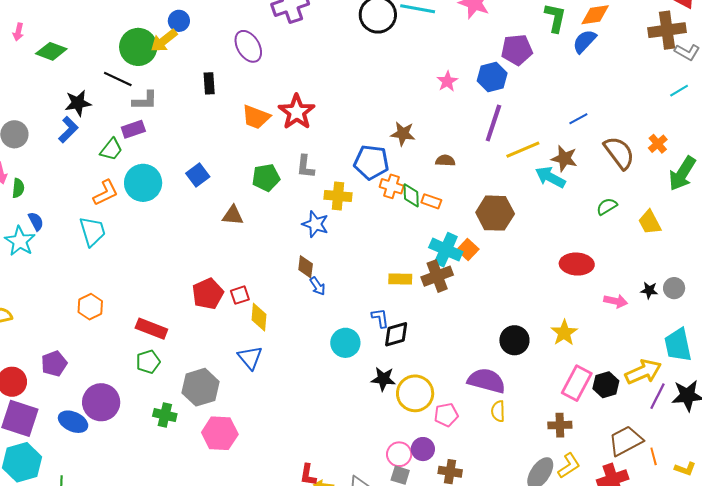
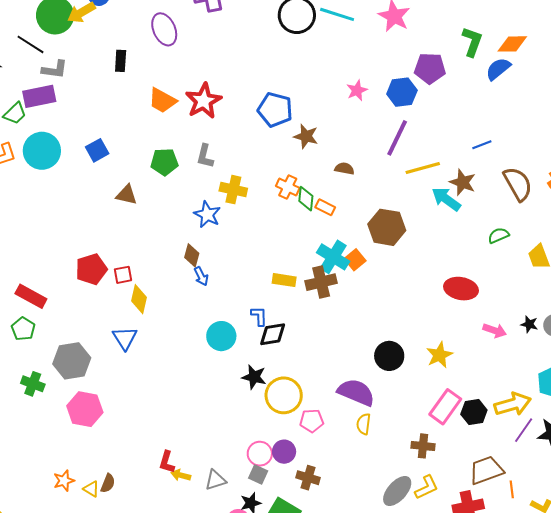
purple rectangle: (133, 129) -> (39, 96), size x1.4
blue pentagon: (371, 162) -> (275, 110), moved
green pentagon: (148, 362) -> (23, 329), turned -30

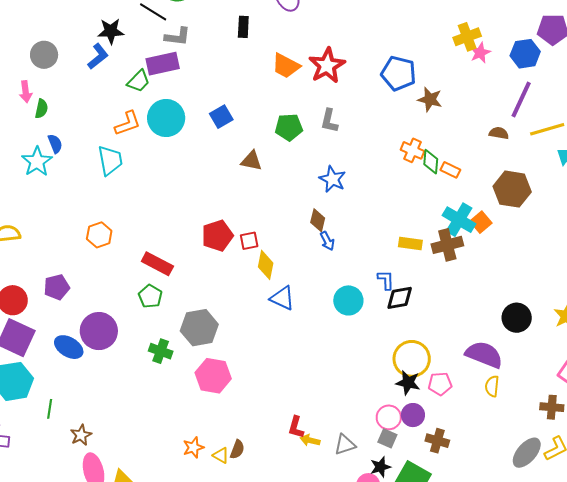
brown semicircle: (344, 169) -> (499, 133), moved
yellow cross: (233, 190) -> (467, 37), moved, turned -32
blue triangle: (125, 338) -> (282, 298), moved, turned -32
black star: (254, 377) -> (408, 383), moved

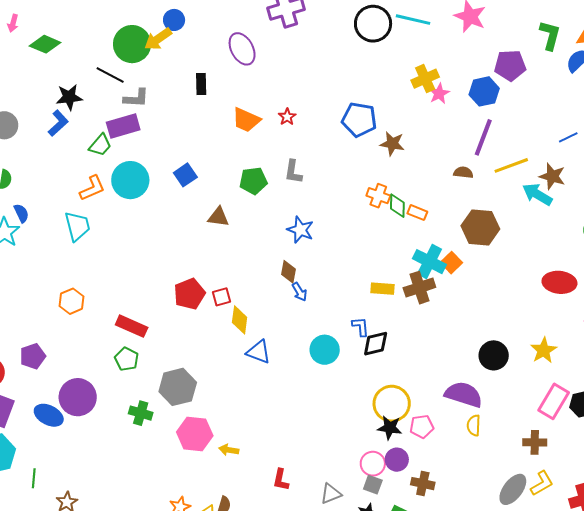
red star: (327, 66) -> (287, 117), size x0.5
yellow arrow: (310, 440) -> (229, 450), moved

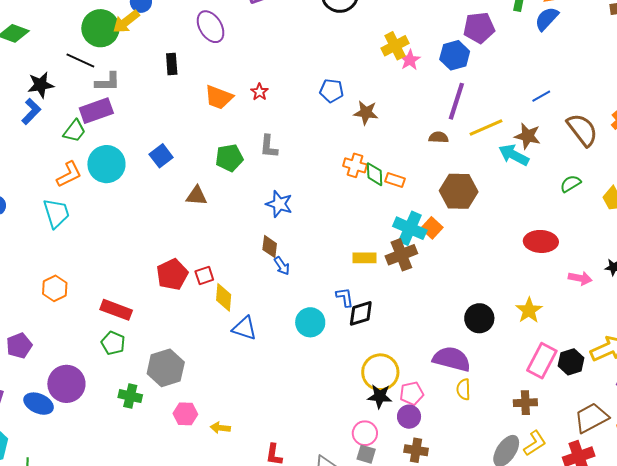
blue pentagon: (359, 120) -> (332, 91), size x0.7
pink hexagon: (195, 434) -> (185, 414), size x0.7
purple circle: (397, 460) -> (409, 417), moved

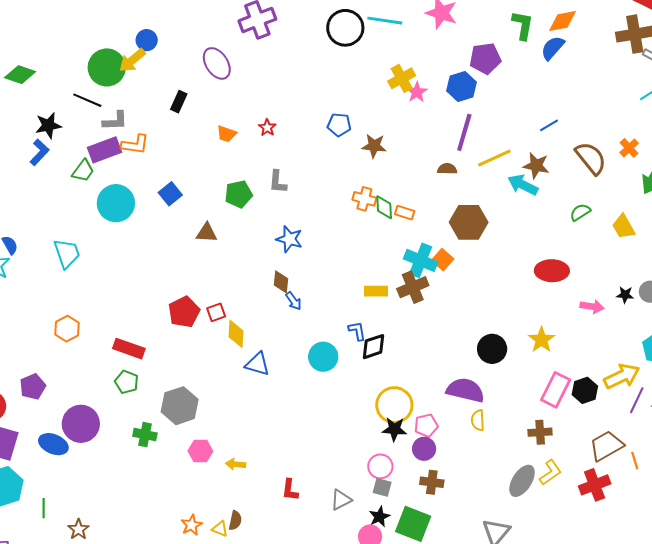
black rectangle: (172, 64) -> (179, 102), turned 30
orange trapezoid: (219, 97) -> (227, 134), size x0.7
orange L-shape: (69, 174) -> (135, 144), moved, turned 36

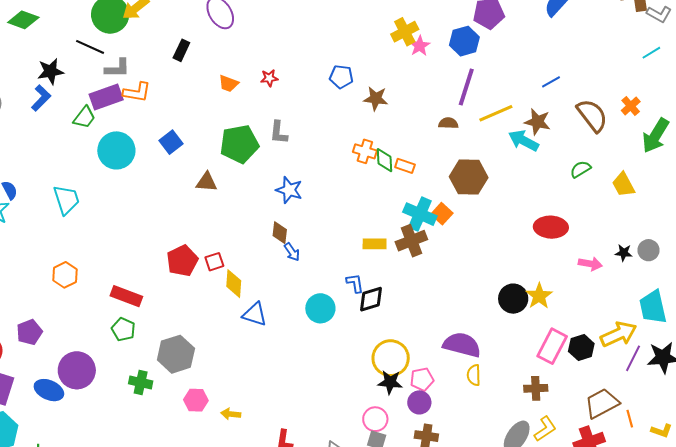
red star: (267, 128) -> (269, 78), turned 30
green pentagon: (239, 194) -> (239, 144), size x1.4
black circle: (492, 349) -> (513, 299), moved

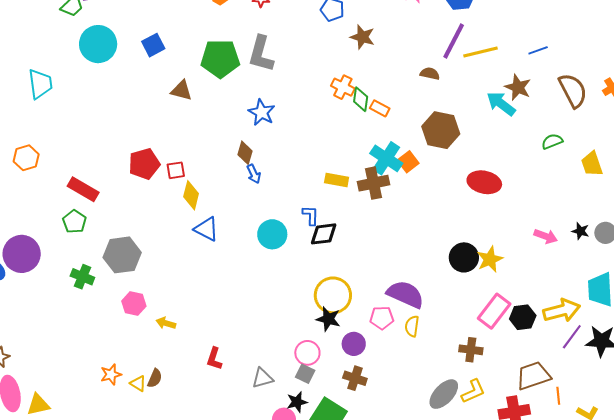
yellow line: (496, 113) -> (481, 52), moved
gray L-shape: (279, 133) -> (261, 54), size x1.5
red ellipse: (551, 227) -> (484, 182), moved
pink pentagon: (422, 379) -> (382, 318), moved

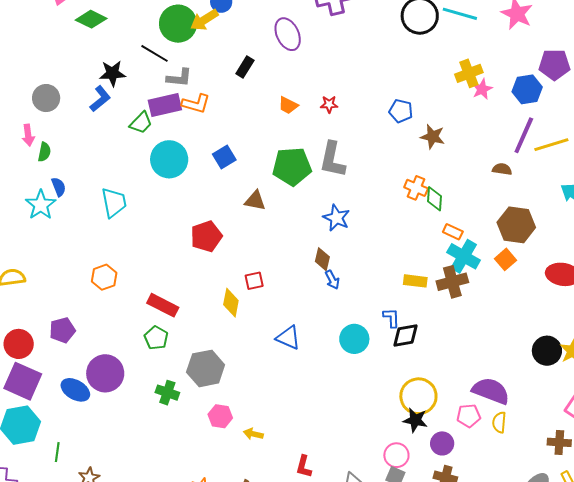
orange rectangle: (380, 108) -> (453, 232), moved
orange square: (408, 162) -> (506, 259), moved
red pentagon: (144, 164) -> (206, 236), moved
yellow diamond: (191, 195) -> (231, 303), moved

